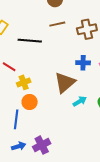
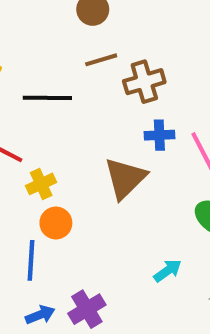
brown cross: (87, 29) -> (144, 82), moved
cyan arrow: (80, 101) -> (168, 271), moved

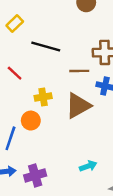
brown line: (101, 60) -> (79, 71), moved
yellow cross: (41, 184) -> (43, 97), moved

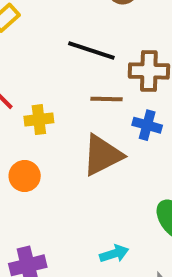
black line: (46, 46) -> (91, 50), moved
yellow cross: (43, 97) -> (39, 120), moved

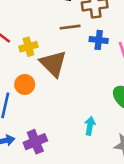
brown triangle: (102, 155) -> (53, 64), moved, turned -40
cyan arrow: (114, 254) -> (90, 126), turned -54

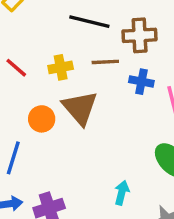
yellow cross: (28, 47) -> (61, 67), moved
orange circle: (25, 84) -> (42, 119), moved

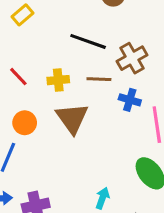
brown cross: (140, 35) -> (132, 58), turned -32
orange circle: (42, 119) -> (25, 123), moved

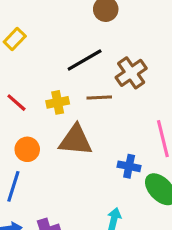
black line: (88, 41) -> (85, 60), turned -44
blue cross: (130, 100) -> (129, 166), moved
brown triangle: (72, 118) -> (75, 140), turned -44

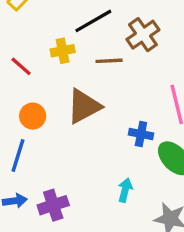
yellow cross: (58, 102) -> (63, 51), moved
brown triangle: (75, 140) -> (84, 106), turned -33

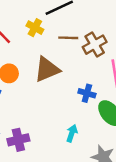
brown cross: (143, 35) -> (95, 45), moved
yellow cross: (63, 51) -> (35, 28), turned 35

